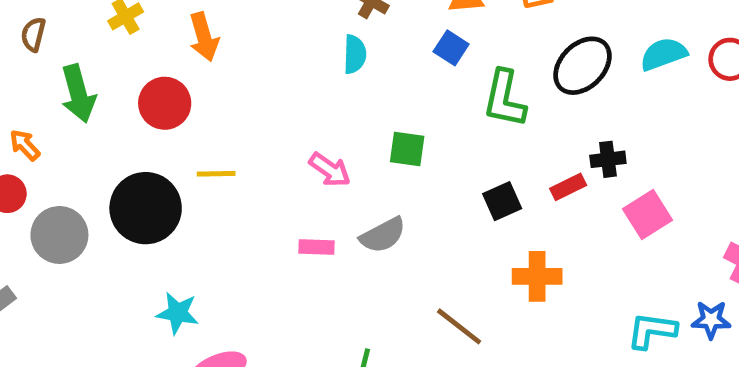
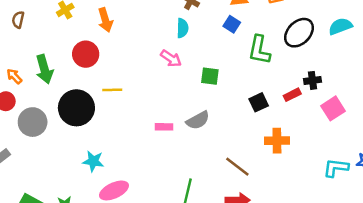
green arrow: (78, 94) -> (44, 69), moved
pink arrow: (330, 170) -> (171, 58), moved

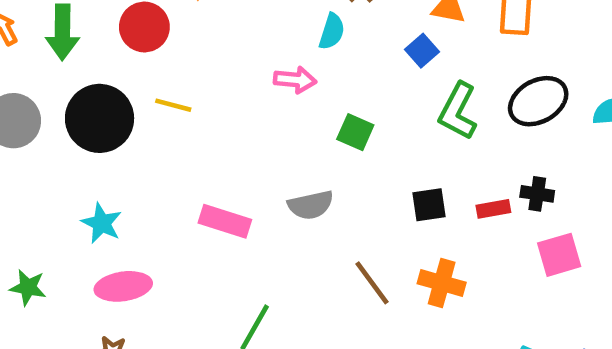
pink arrow: (171, 58) -> (295, 80), turned -45
pink rectangle: (164, 127) -> (225, 221), moved, size x1.5
brown line: (237, 167) -> (372, 283), moved

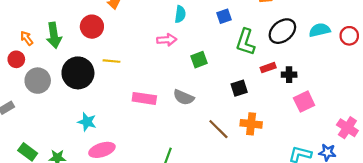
blue square: (422, 51) -> (224, 16), turned 32
green square: (355, 132) -> (199, 60), turned -35
gray semicircle: (311, 205) -> (184, 97), turned 45
red rectangle: (493, 209) -> (268, 68), moved
pink rectangle: (225, 221) -> (144, 98), moved

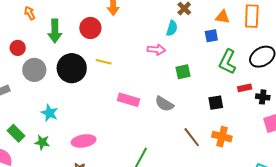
orange arrow: (27, 38) -> (30, 13), moved
cyan star: (87, 122) -> (50, 113), moved

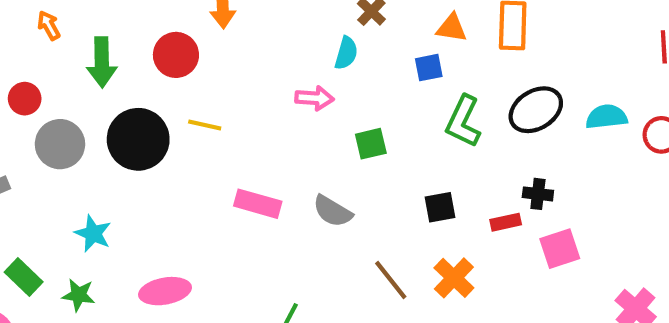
red rectangle: (245, 88) -> (506, 222), moved
orange cross: (222, 137) -> (454, 278), turned 30

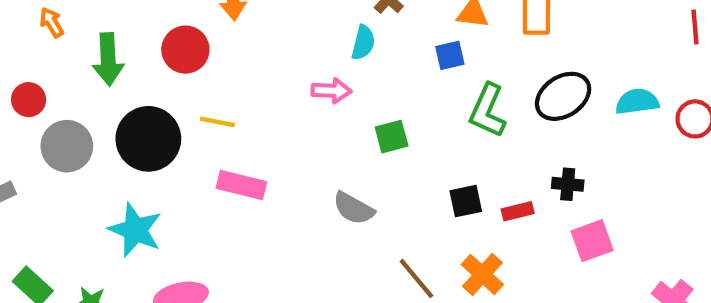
pink rectangle: (258, 204) -> (241, 185), moved
red rectangle: (506, 222) -> (518, 211), moved
cyan star: (93, 233) -> (135, 230), moved, size x1.4

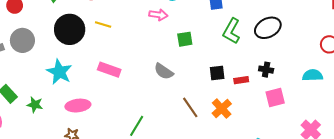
cyan semicircle: (637, 102) -> (313, 75), moved
gray circle: (67, 146) -> (22, 40), moved
pink rectangle: (241, 185) -> (109, 70), moved

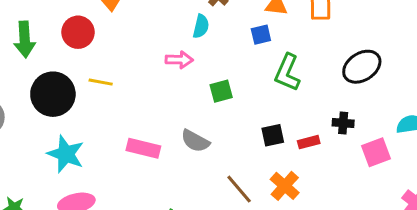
black ellipse: (268, 28) -> (362, 67), moved
pink rectangle: (109, 70) -> (143, 148), moved
cyan star: (59, 72) -> (66, 154), moved
pink square: (275, 97) -> (376, 152), moved

